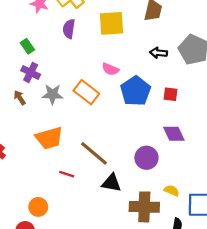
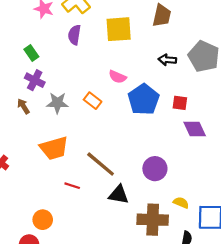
orange rectangle: (86, 92) -> (93, 101), size x0.7
purple diamond: (174, 134) -> (195, 129), moved

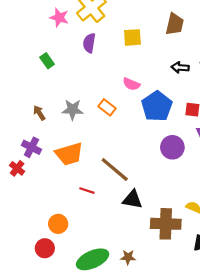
yellow square: (119, 29) -> (132, 37), size x0.7
purple cross: (35, 80) -> (31, 147), moved
purple circle: (155, 169) -> (172, 147), moved

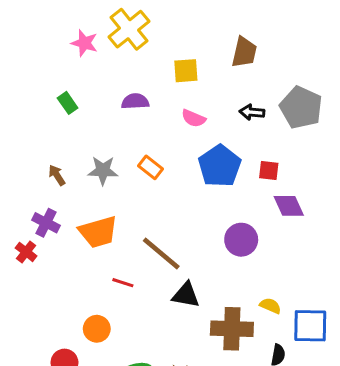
purple semicircle: (89, 43) -> (135, 101), moved, turned 78
pink semicircle: (131, 84) -> (194, 118), moved
purple circle: (172, 147) -> (241, 240), moved
orange circle: (58, 224) -> (97, 329), moved

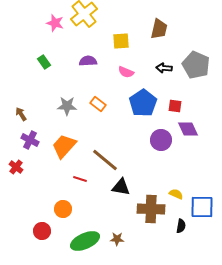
brown arrow: (57, 175) -> (21, 114), moved
orange trapezoid: (98, 232) -> (64, 146), turned 148
purple circle: (241, 240) -> (161, 140), moved
red cross: (26, 252) -> (16, 167), moved

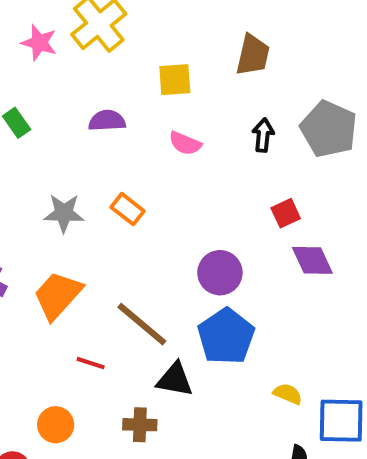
black arrow: (164, 68) -> (263, 135), turned 91
blue pentagon: (143, 103) -> (226, 336), moved
red square: (175, 106) -> (286, 213), turned -32
purple circle: (161, 140) -> (220, 273), moved
brown cross: (151, 209) -> (140, 425), moved, size x0.6

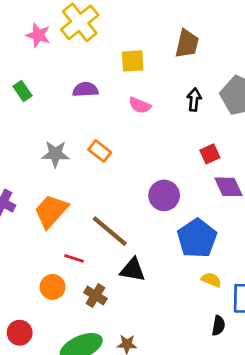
blue pentagon: (226, 336) -> (197, 238), moved
orange circle: (56, 425) -> (53, 287), moved
brown cross: (140, 425) -> (95, 296), moved, turned 30

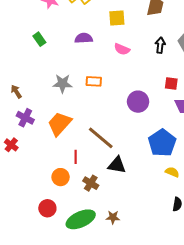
orange rectangle: (100, 151) -> (94, 81), turned -35
red square: (210, 154) -> (171, 83), turned 32
purple circle: (164, 195) -> (138, 102), moved
red line: (74, 258) -> (76, 157), turned 72
red circle: (20, 333) -> (47, 208), moved

